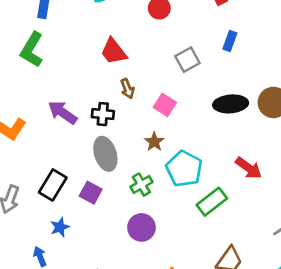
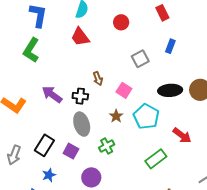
red trapezoid: (114, 51) -> (80, 37), moved
cyan pentagon: (184, 169) -> (146, 117), moved
purple circle: (141, 227) -> (91, 177), moved

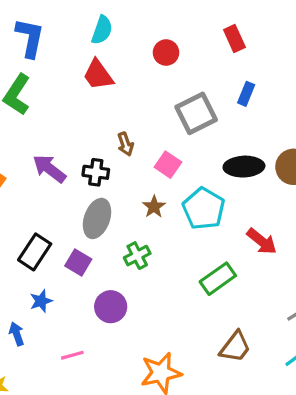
gray square: (140, 59) -> (196, 113), size x1.4
gray ellipse: (82, 124) -> (97, 218), turned 35

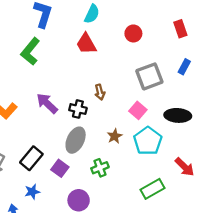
pink square: (168, 165) -> (138, 110), moved

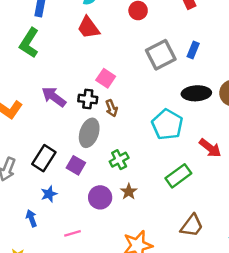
blue rectangle: (184, 67) -> (193, 50), moved
brown arrow: (100, 92) -> (112, 108), moved
pink square: (138, 110) -> (106, 78), moved
brown star: (115, 136) -> (129, 192), moved

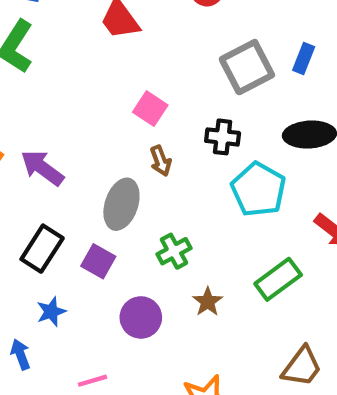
purple arrow: (54, 97) -> (42, 168), moved
black cross: (88, 99) -> (223, 137), moved
brown star: (129, 192) -> (208, 302), moved

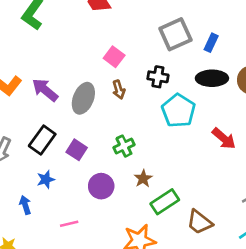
blue rectangle: (304, 58) -> (211, 43), moved
gray ellipse: (121, 204) -> (83, 98), moved
green rectangle: (278, 279) -> (165, 202), moved
brown trapezoid: (302, 367) -> (199, 222), turned 88

